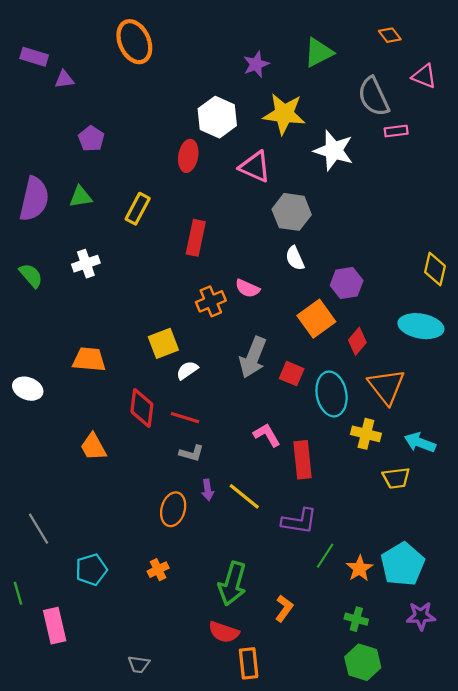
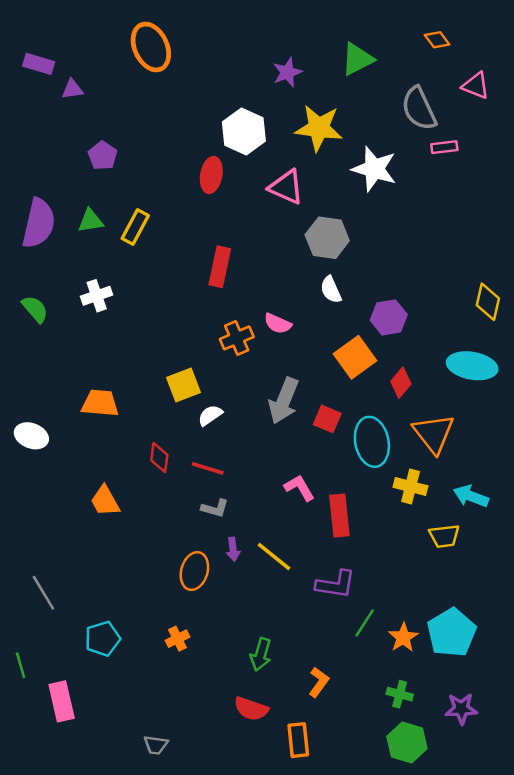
yellow rectangle: (138, 209) -> (135, 227), moved
red diamond: (142, 408) -> (159, 458), size x0.7
green arrow: (232, 584) -> (261, 654), size x0.7
purple star: (421, 616) -> (461, 709), moved
orange rectangle: (249, 663) -> (298, 740), moved

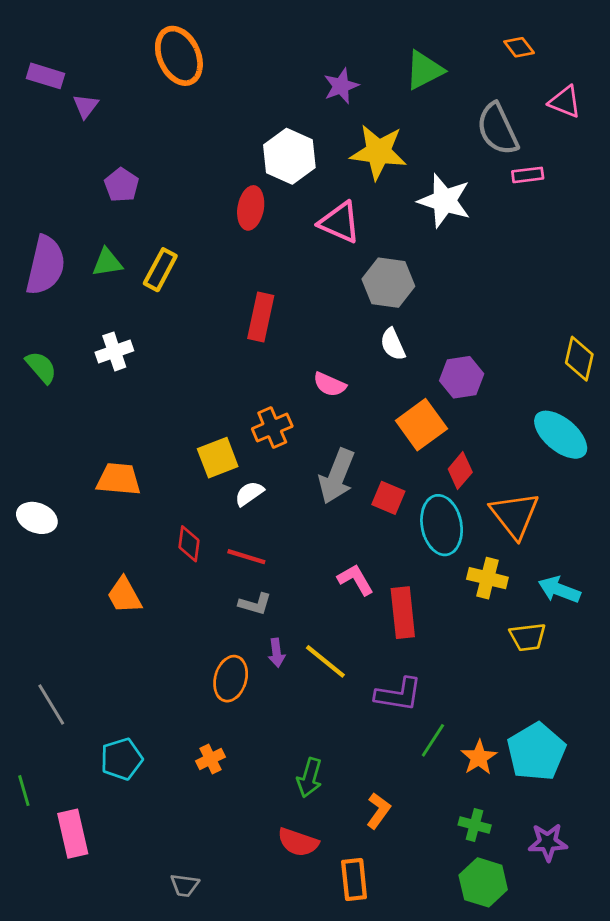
purple triangle: (72, 89) -> (86, 106), turned -45
orange cross: (237, 338) -> (272, 427), moved
cyan ellipse: (472, 366) -> (561, 435), turned 30
red diamond: (401, 383) -> (460, 471), moved

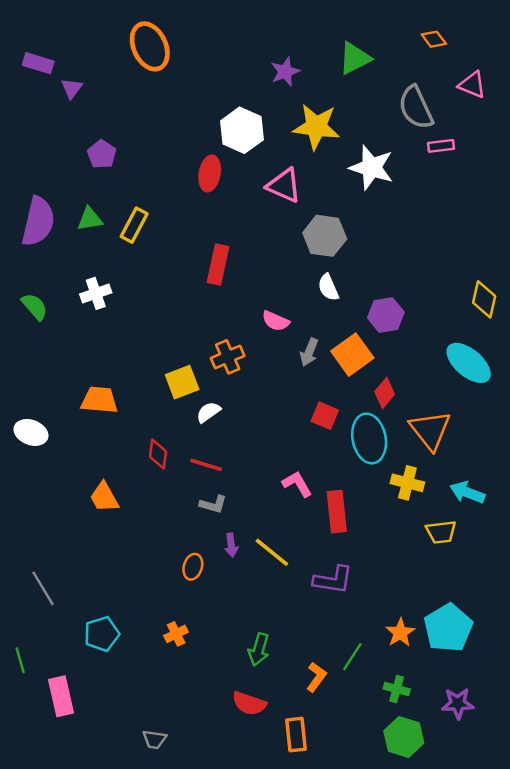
gray arrow: (337, 476) -> (309, 352), moved, size x0.6
orange ellipse: (231, 679) -> (193, 567), size x0.7
green line: (433, 740) -> (352, 657), moved

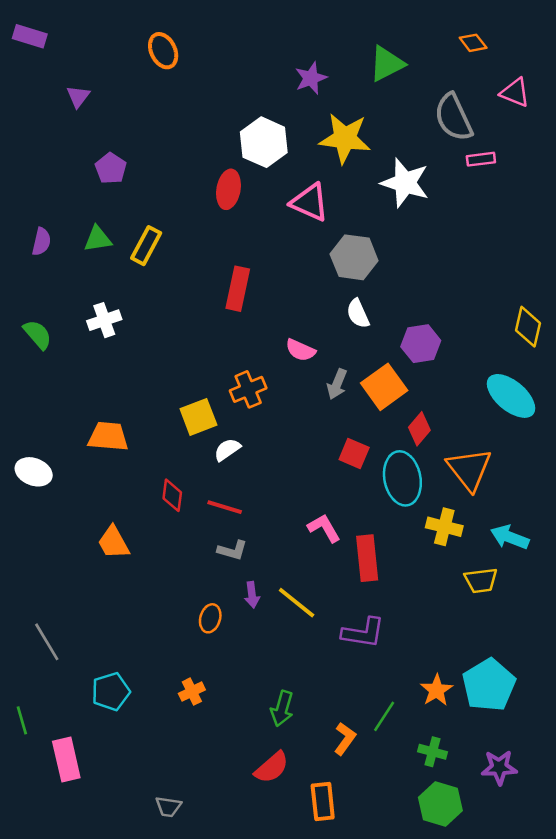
orange ellipse: (150, 46) -> (163, 51), size x0.7
purple rectangle: (38, 63) -> (30, 36), moved
purple semicircle: (38, 221) -> (41, 242), size x0.5
red semicircle: (249, 703) -> (272, 767), turned -60

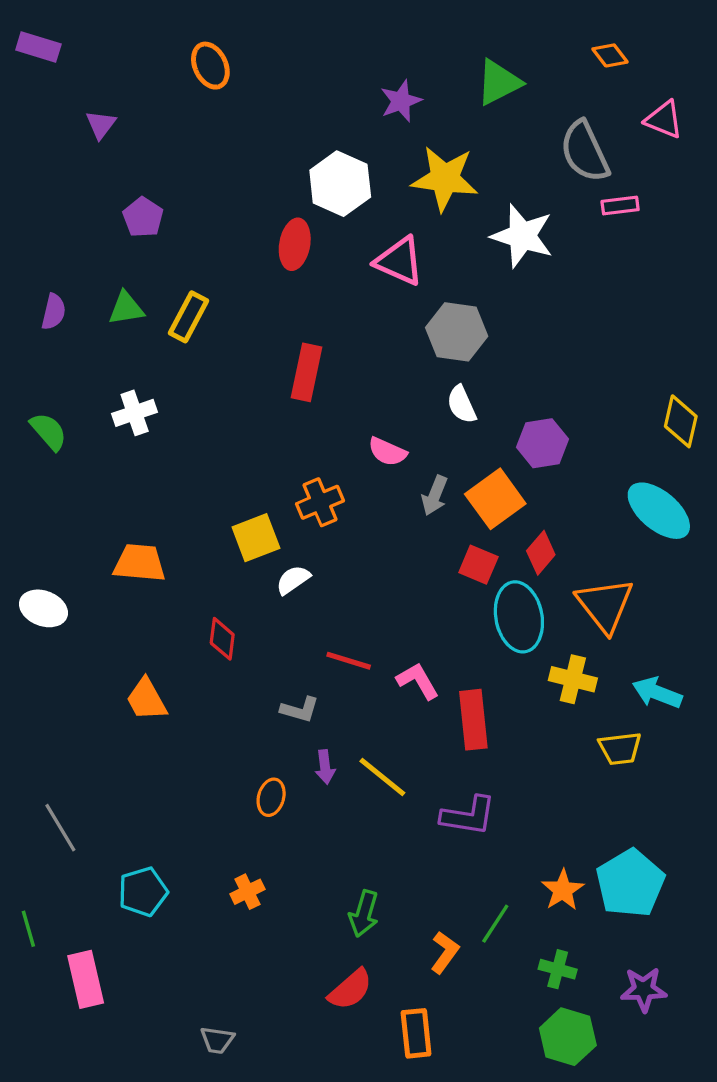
red square: (354, 454) -> (478, 565), moved
red line: (225, 507) -> (349, 661), moved

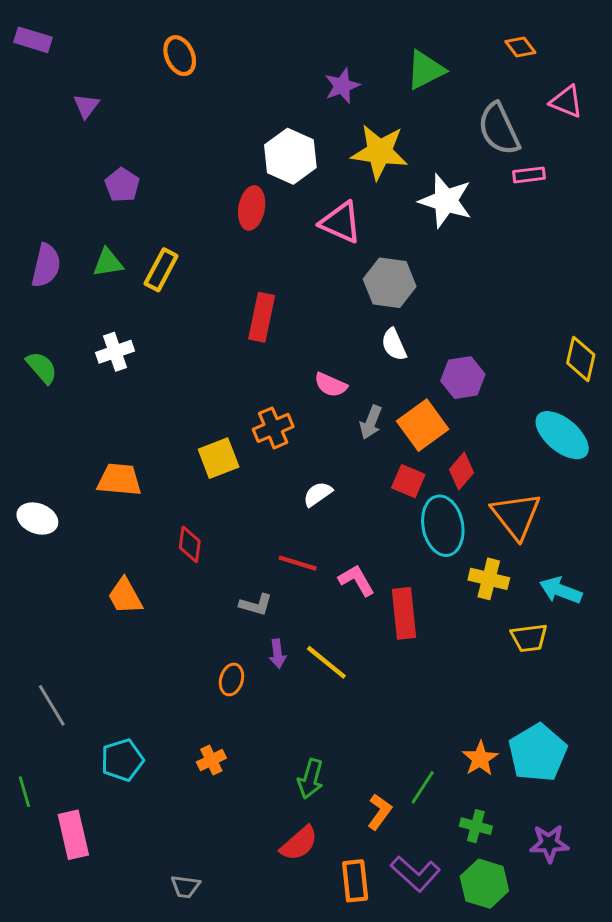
purple semicircle: (54, 312) -> (46, 265), size x1.4
white semicircle: (293, 580) -> (318, 494), moved
purple L-shape: (468, 816) -> (415, 874), moved, turned 33

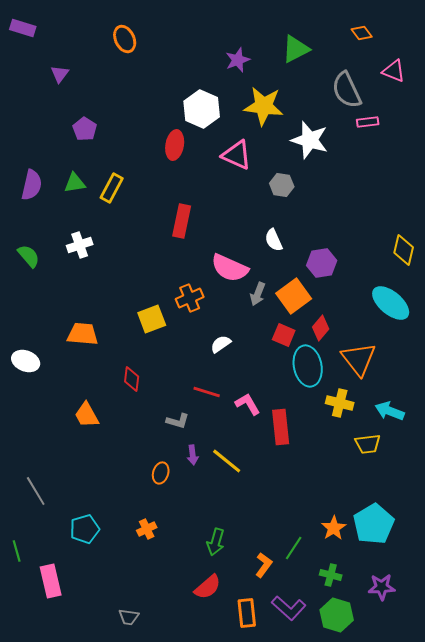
gray hexagon: (390, 283) -> (282, 185), moved, size x0.7
pink semicircle: (331, 385) -> (230, 268), size x1.6

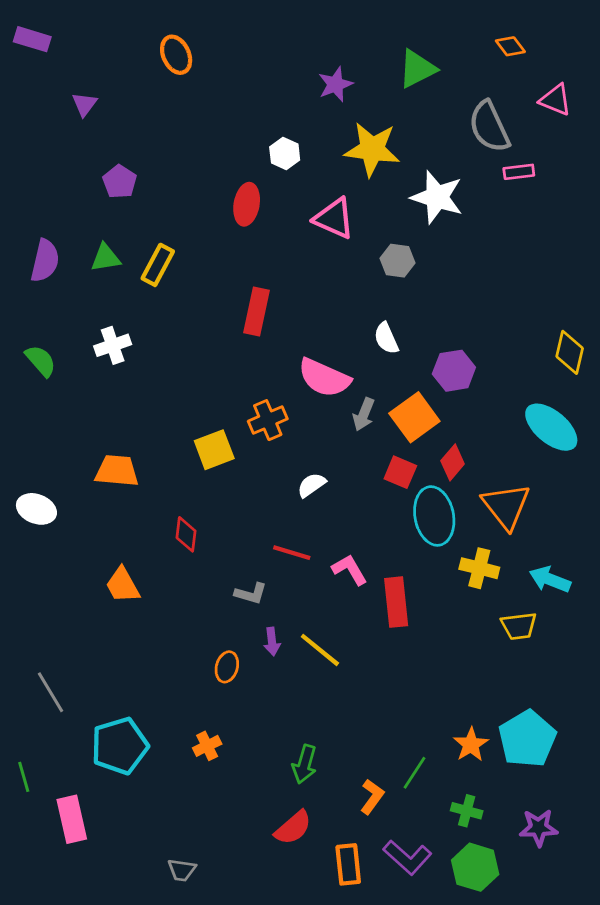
white hexagon: (202, 109) -> (285, 153), size x0.6
cyan pentagon: (85, 529) -> (120, 746), size x1.4

